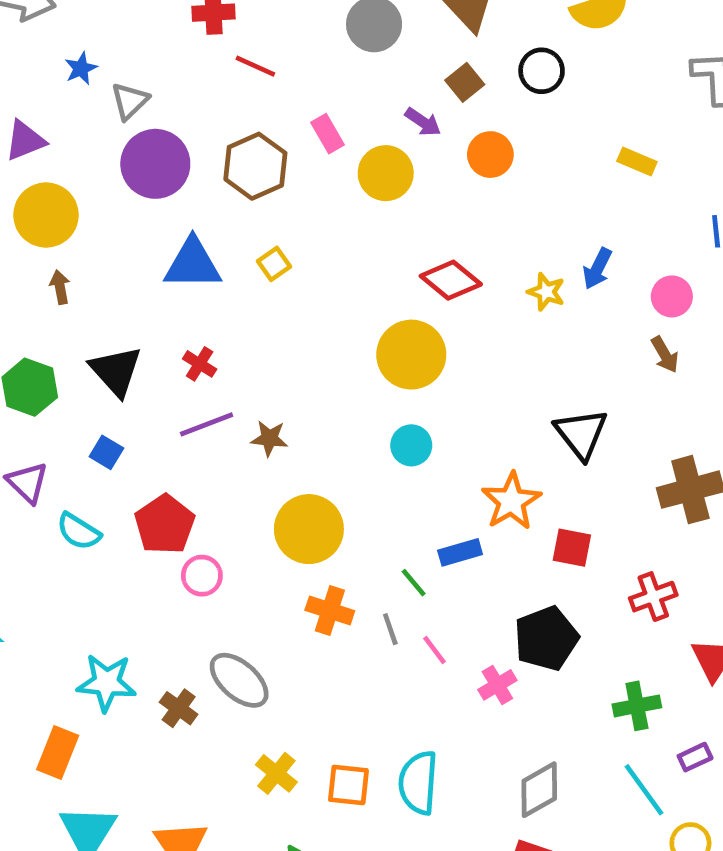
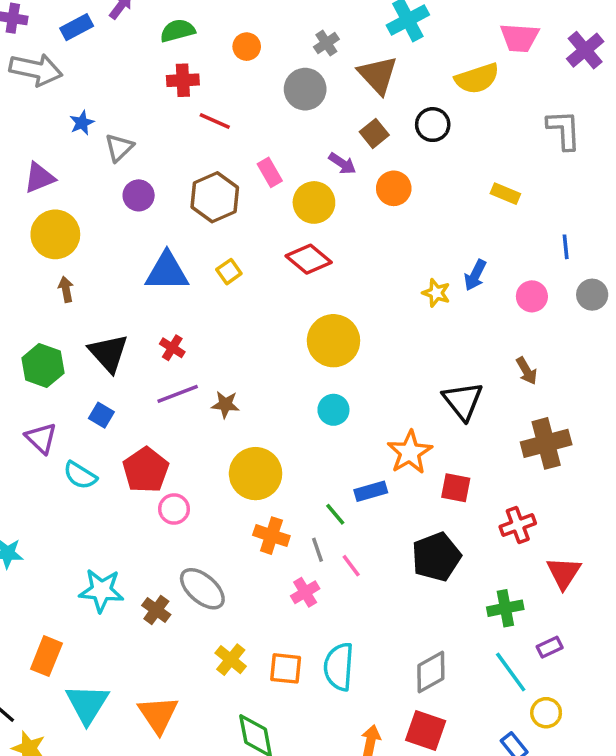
purple circle: (155, 164) -> (139, 195), size x0.6
red diamond: (451, 280) -> (309, 259), moved
brown arrow: (665, 355) -> (527, 371), moved
pink cross: (497, 685) -> (305, 592), moved
orange rectangle: (58, 752) -> (46, 656), moved

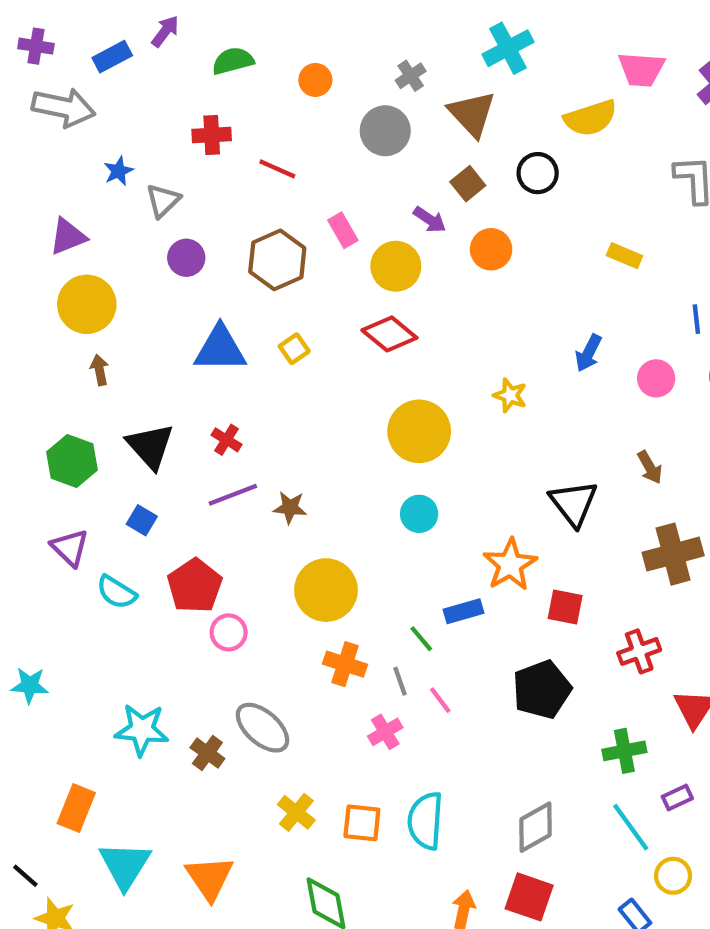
red cross: (183, 80) -> (212, 135), moved
yellow star: (436, 293) -> (510, 395), moved

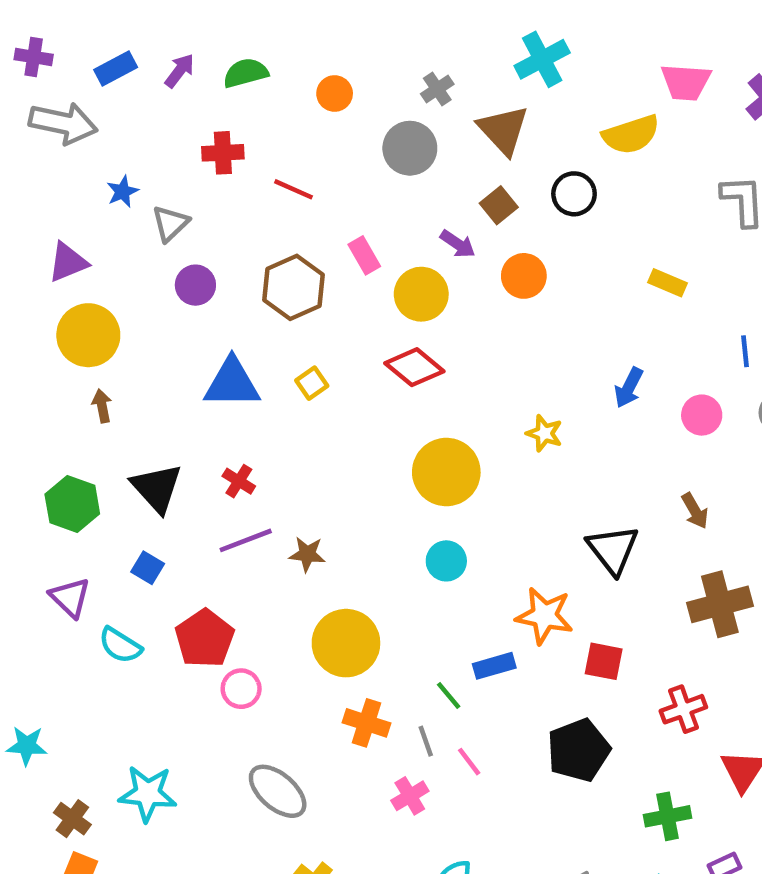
purple arrow: (165, 31) -> (180, 71), moved
orange star: (510, 565) -> (544, 616), turned -30
brown cross: (207, 753) -> (72, 819), moved

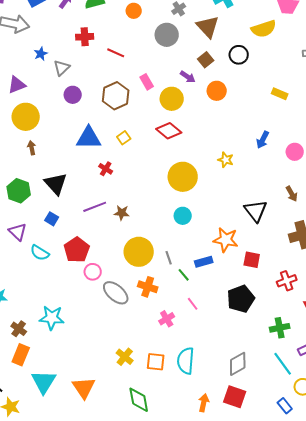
red cross: (239, 481) -> (106, 169), moved
gray line: (426, 741) -> (169, 258), moved
gray ellipse: (278, 791) -> (116, 293), moved

